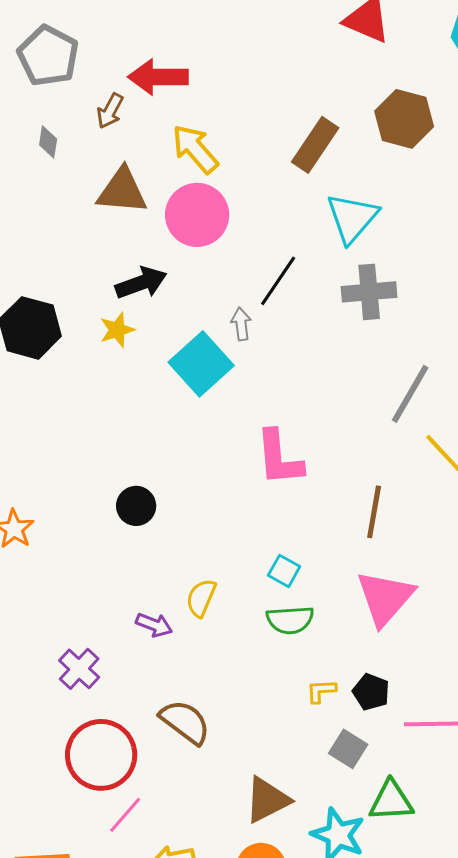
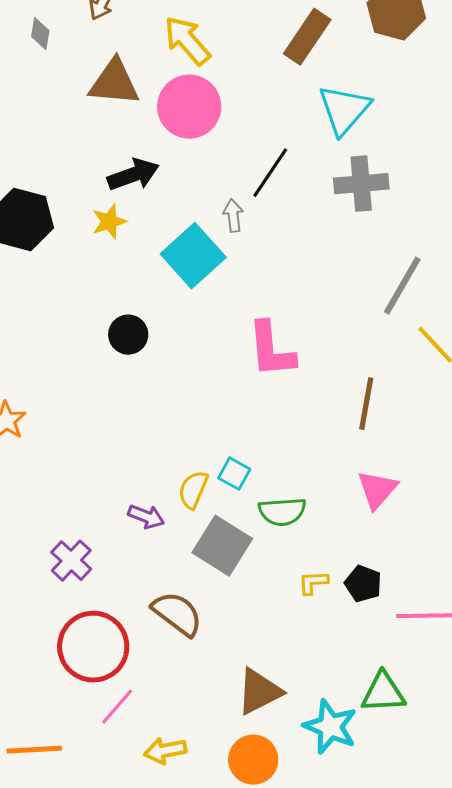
black circle: (136, 506) -> (128, 335), moved
cyan square: (284, 571) -> (234, 474), moved
pink triangle: (385, 598) -> (377, 490), size x0.7
gray square: (348, 749) -> (222, 546), moved, size x1.5

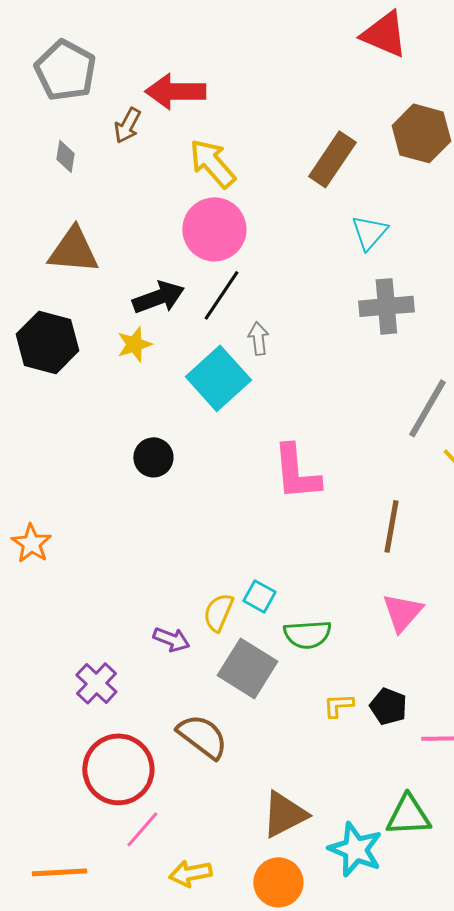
brown triangle: (114, 83) -> (73, 250), moved
cyan triangle: (344, 110) -> (369, 232), size x0.7
black line: (270, 173) -> (221, 295), moved

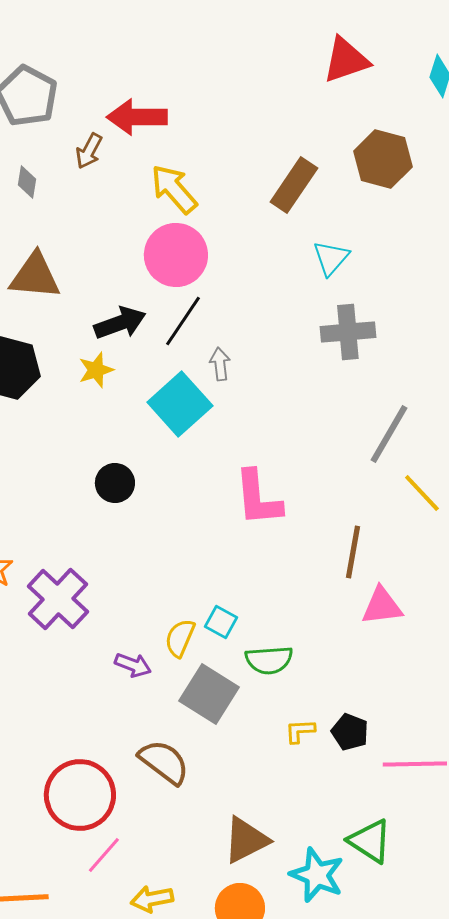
red triangle: (384, 34) -> (346, 60), turned -42
pink triangle: (402, 612) -> (382, 606), moved, turned 42
purple cross: (96, 683) -> (58, 599), moved, size x1.5
green triangle: (408, 815) -> (370, 841), turned 36

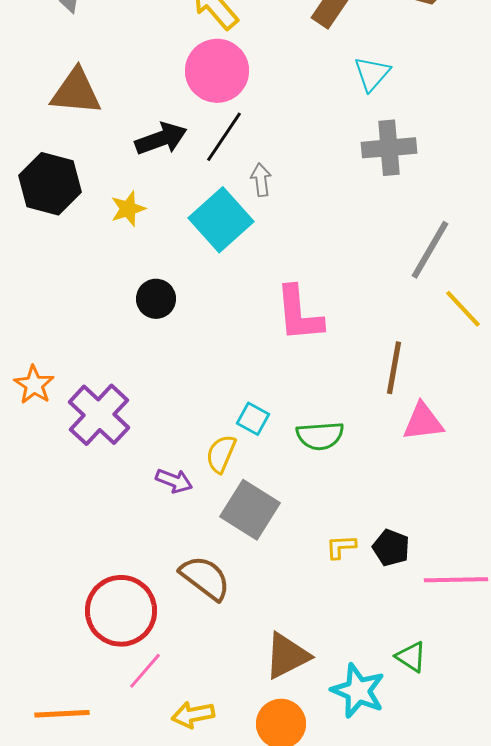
yellow star: (96, 370) -> (128, 209), moved
cyan square: (221, 622) -> (253, 419), moved
green semicircle: (269, 660) -> (320, 436), moved
green triangle: (370, 841) -> (411, 657), size x0.7

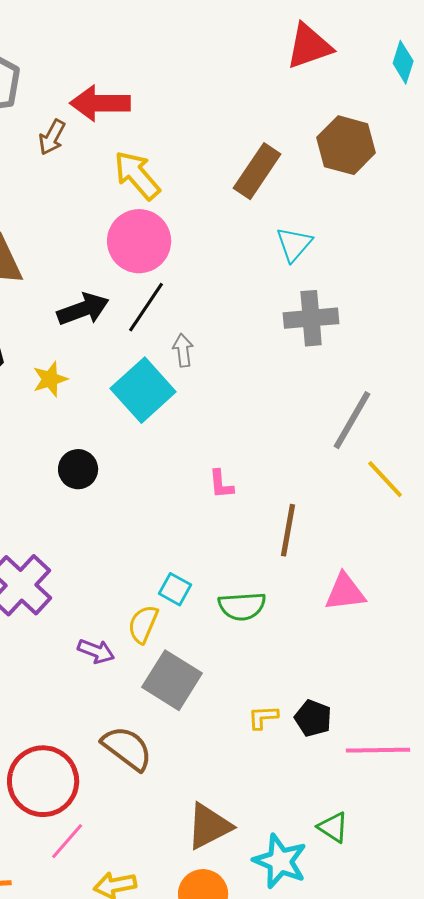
pink L-shape: (299, 314) -> (221, 484), size x0.5
brown line: (394, 368) -> (288, 530), moved

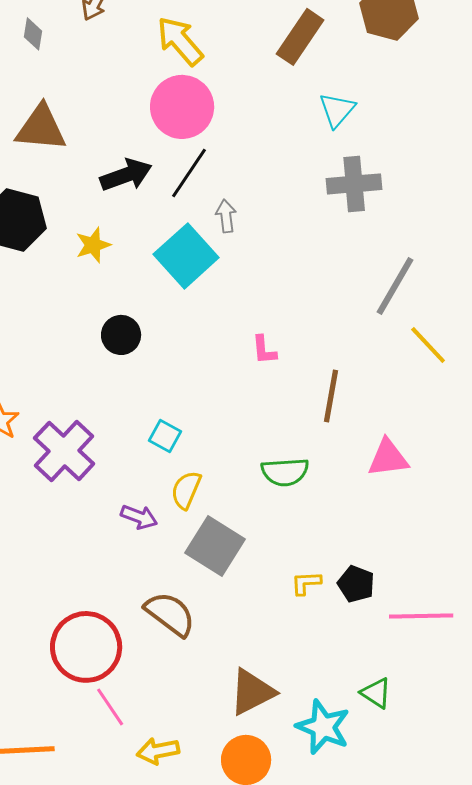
cyan square: (175, 589) -> (165, 436), moved
pink line: (67, 841) -> (110, 707), turned -75

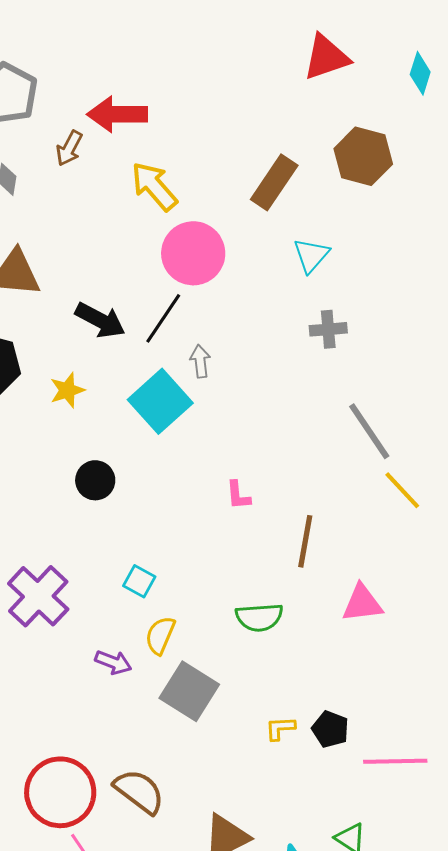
pink circle: (182, 107) -> (193, 253), moved
black arrow: (126, 175) -> (100, 320), turned 48
gray cross: (354, 184) -> (328, 329), size x0.7
gray line: (395, 286) -> (369, 431), turned -64
brown semicircle: (170, 614) -> (139, 791), moved

